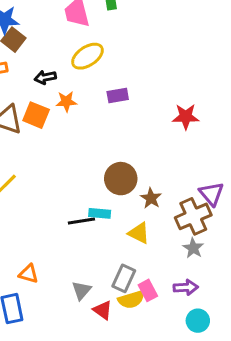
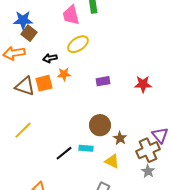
purple rectangle: (118, 95) -> (103, 81), moved
orange square: (36, 115) -> (44, 83), turned -36
black line: (81, 221) -> (64, 153), moved, turned -30

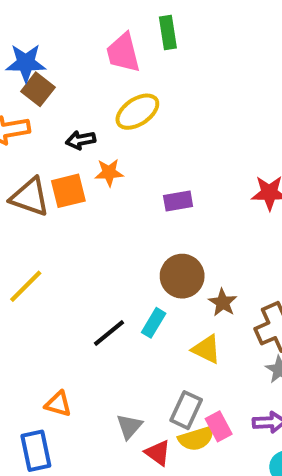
purple rectangle: (103, 81) -> (178, 201), moved
cyan rectangle: (86, 148) -> (154, 323), turned -64

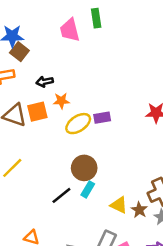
yellow ellipse: (137, 112) -> (78, 124), moved
brown circle: (182, 276) -> (84, 168), moved
brown star: (223, 302) -> (139, 210), moved

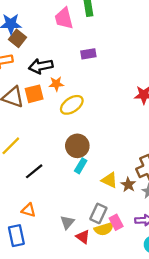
black arrow: (45, 82) -> (41, 66), size x1.5
purple rectangle: (102, 118) -> (88, 54), moved
black line: (61, 195) -> (34, 171), moved

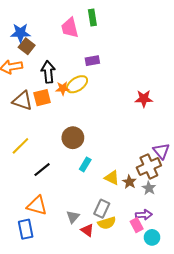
black arrow: (41, 66) -> (48, 72), turned 95
yellow ellipse: (72, 105) -> (77, 84), moved
brown circle: (77, 146) -> (73, 138), moved
orange triangle: (29, 210) -> (37, 206), size x1.5
pink rectangle: (116, 222) -> (137, 225), moved

